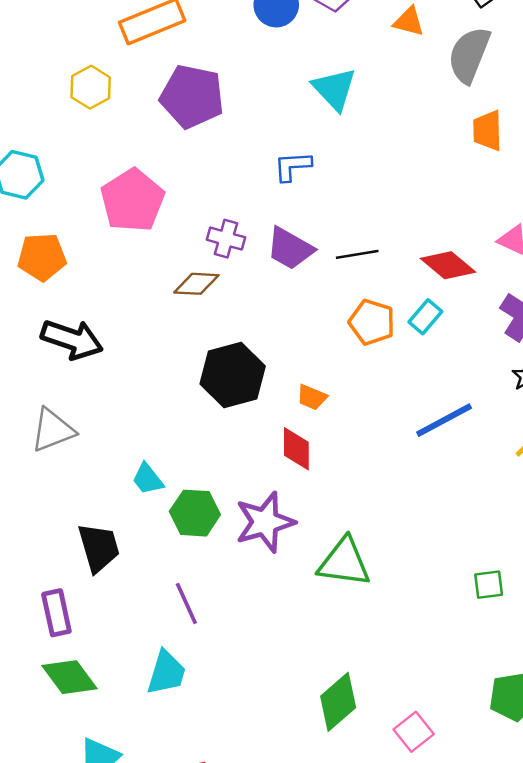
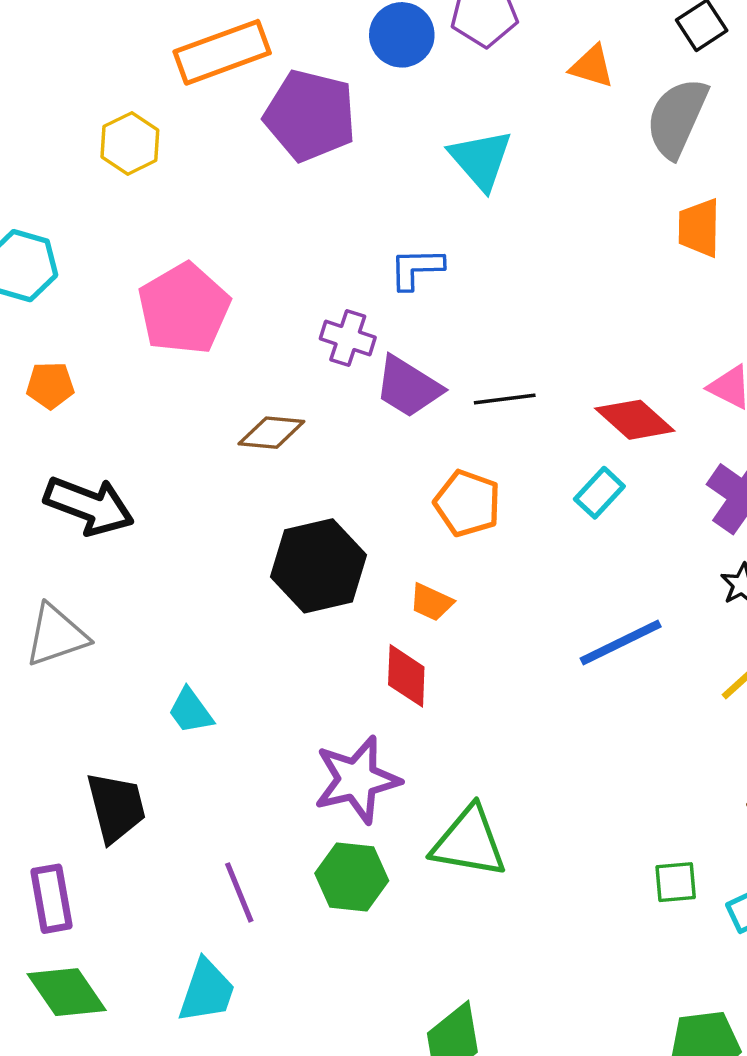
purple pentagon: (192, 96) -> (310, 116), moved
purple cross: (226, 239) -> (348, 338), moved
orange pentagon: (42, 257) -> (50, 385), size x0.7
orange pentagon: (372, 322) -> (467, 503), moved
green hexagon: (195, 513) -> (352, 877), moved

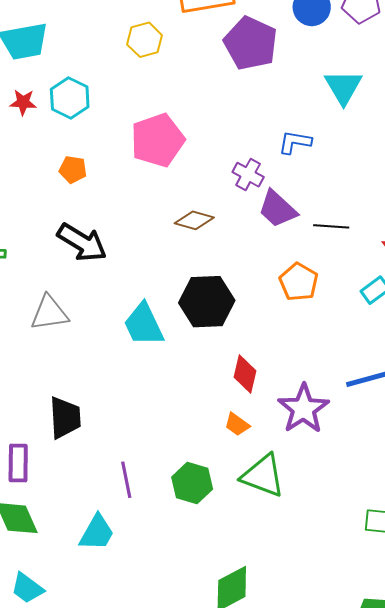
orange trapezoid: (431, 602) -> (237, 424), moved
cyan trapezoid: (191, 711) -> (144, 325), moved, size x1.6
purple star: (357, 780) -> (303, 409), moved, turned -30

